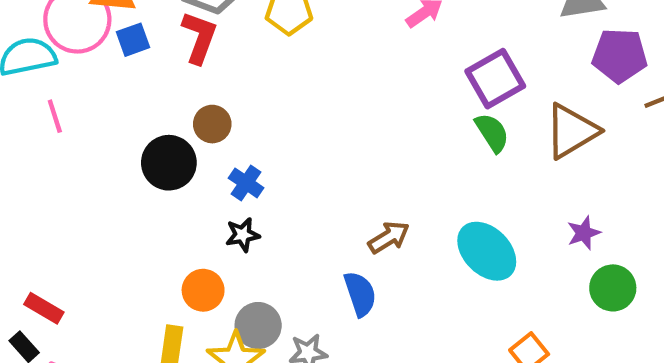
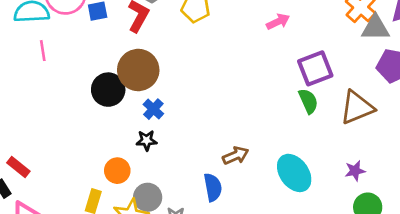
brown circle: (212, 124) -> (138, 70), size x1.8

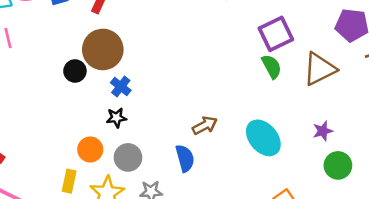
black circle: (108, 90) -> (75, 71), size x0.7
gray circle: (148, 197) -> (128, 157), moved

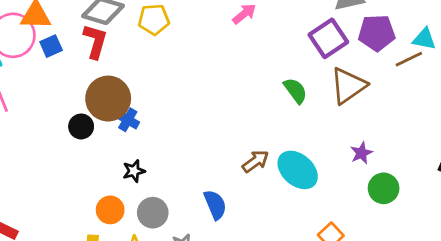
purple square: (276, 34) -> (328, 38), moved
blue cross: (121, 86) -> (128, 120), moved
brown arrow: (205, 125) -> (256, 161), moved

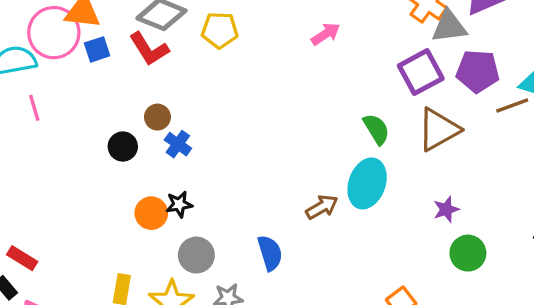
red L-shape: (95, 41) -> (149, 49), turned 126
brown circle: (108, 99) -> (157, 117), size x0.5
cyan ellipse: (298, 170) -> (367, 183), moved, turned 63
orange circle: (110, 210) -> (151, 213), moved

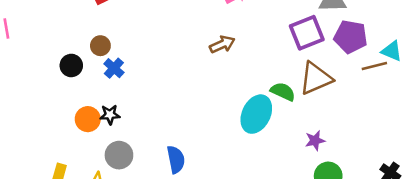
green semicircle: (376, 129) -> (283, 92), moved, turned -40
brown arrow: (322, 207) -> (222, 44), moved

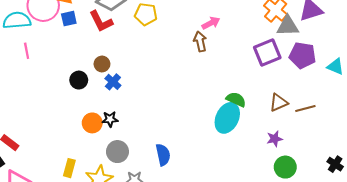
brown arrow: (222, 44) -> (200, 41), moved, turned -78
brown line: (374, 66) -> (305, 108), moved
brown triangle: (316, 78) -> (279, 103), moved, size x0.7
green semicircle: (283, 92) -> (236, 99), moved

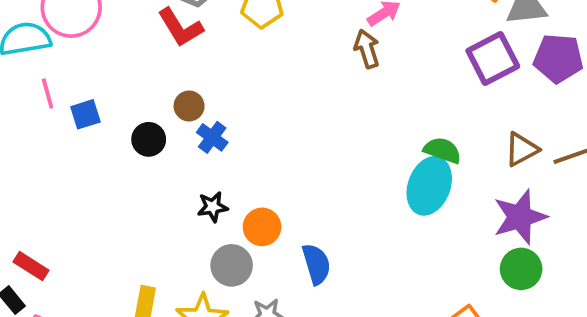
blue square: (69, 19) -> (85, 114), moved
orange circle: (92, 123) -> (262, 227), moved
purple star: (275, 139) -> (520, 217), size x1.8
green circle: (285, 167) -> (521, 269), moved

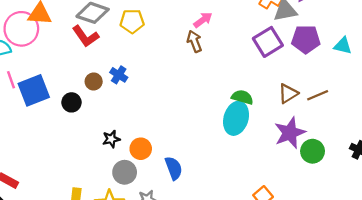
blue square: (85, 114) -> (34, 90), size x1.8
blue cross: (212, 137) -> (119, 75), moved
green circle: (521, 269) -> (313, 151), moved

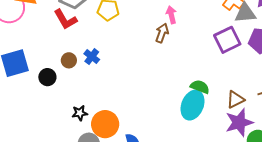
pink arrow: (203, 20) -> (171, 15), turned -72
brown arrow: (194, 41) -> (162, 33), turned 36
brown triangle: (288, 93) -> (235, 100), moved
orange circle: (141, 149) -> (105, 124), size x1.4

